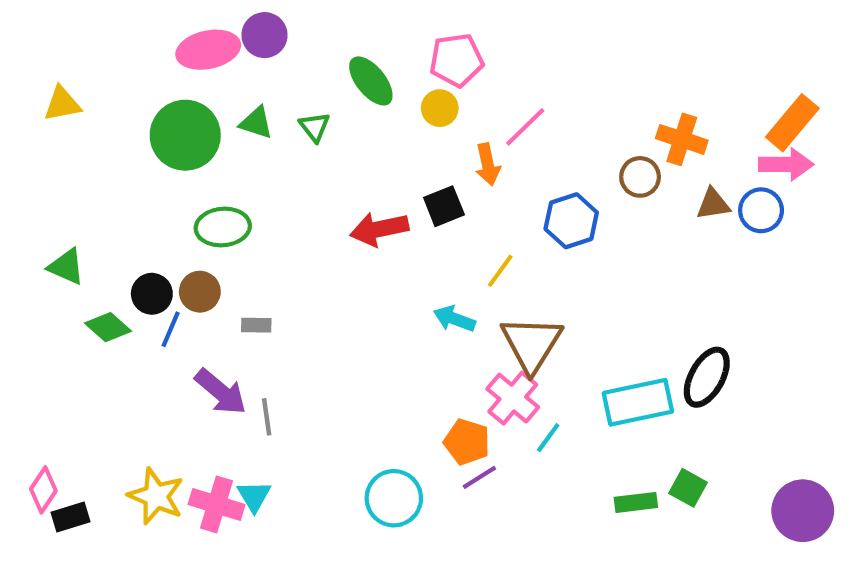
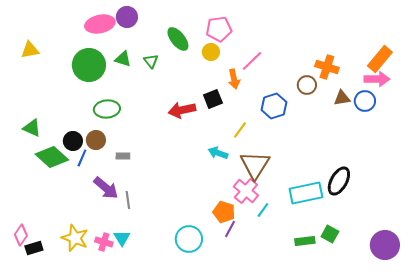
green diamond: (108, 327) -> (52, 157), size x1.5
purple line: (479, 477) -> (230, 229), turned -30
pink cross: (217, 504) -> (104, 242), size x0.7

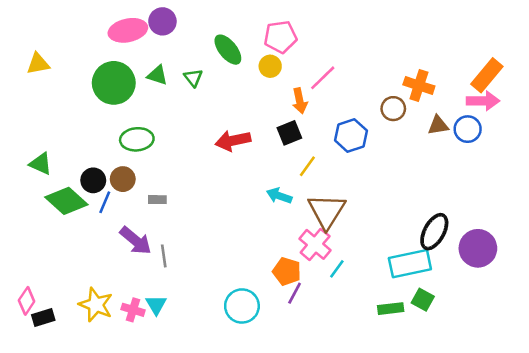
black square: (213, 99) -> (289, 133), moved
cyan rectangle: (306, 193) -> (410, 264), moved
purple circle: (385, 245) -> (478, 248), moved

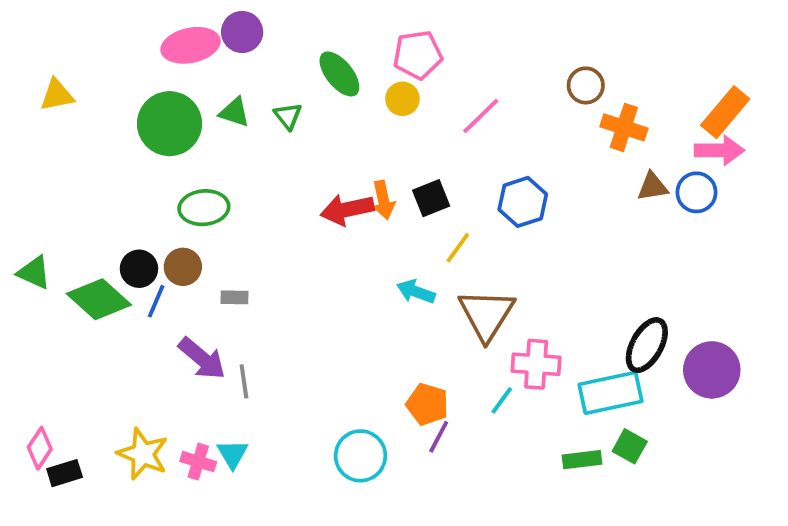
orange arrow: (300, 101) -> (383, 200), moved
brown circle: (393, 109) -> (586, 85), moved
green triangle: (41, 164) -> (34, 273), moved
pink cross: (315, 244) -> (536, 364), moved, turned -36

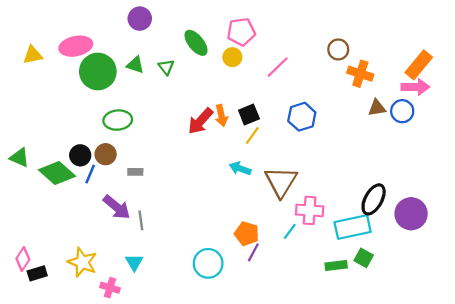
pink ellipse: (191, 45) -> (76, 46), moved
red arrow: (347, 210) -> (200, 121), turned -36
yellow line: (458, 248) -> (252, 135), moved
pink cross: (198, 462) -> (110, 288), moved

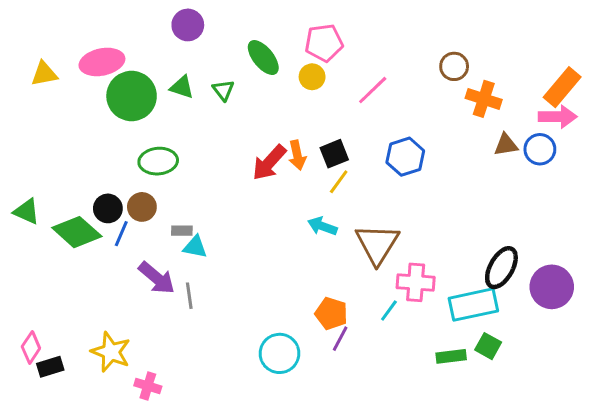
cyan triangle: (134, 262) -> (195, 247), moved, turned -48

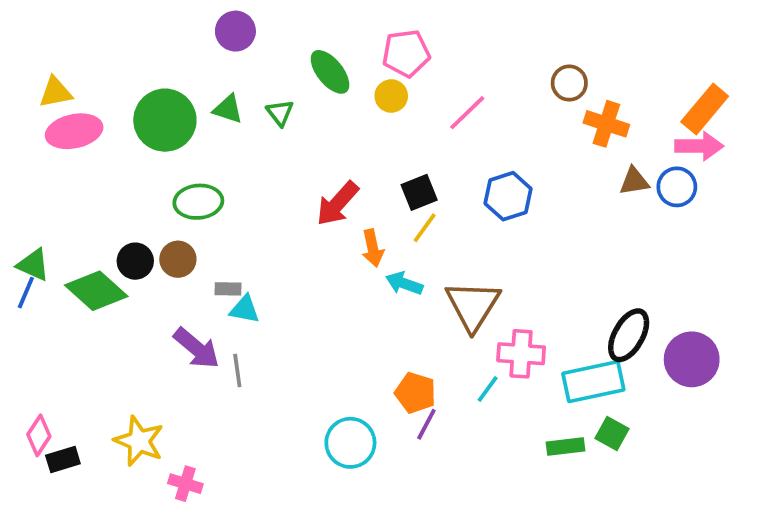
pink ellipse: (102, 62) -> (74, 131), moved
orange arrow: (297, 155) -> (373, 248), moved
blue line: (121, 234) -> (26, 293), moved

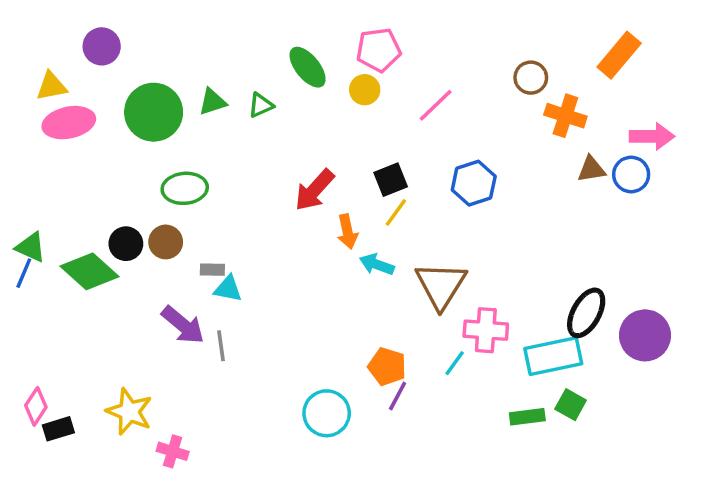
purple circle: (235, 31) -> (102, 46), moved
green triangle: (228, 109) -> (212, 102), turned -36
orange rectangle: (705, 109) -> (619, 55), moved
green triangle: (280, 113) -> (261, 105), turned 44

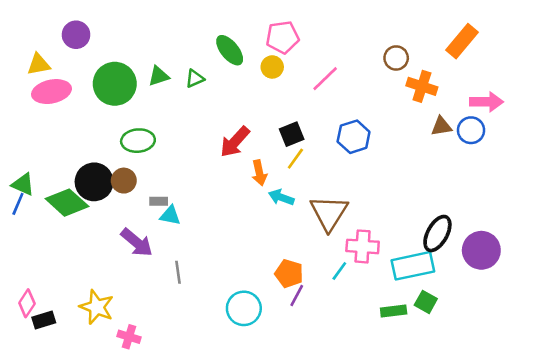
black circle: (126, 244) -> (94, 182), size x1.5
gray line: (221, 346) -> (178, 272), moved

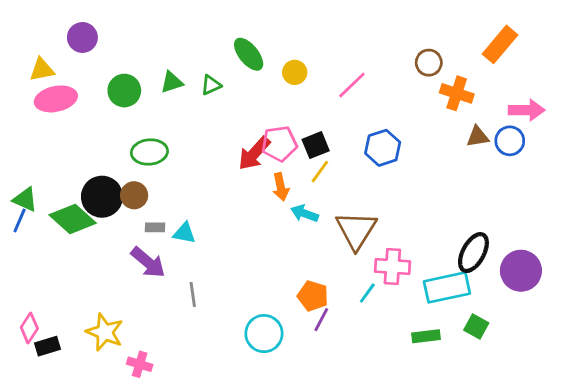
pink pentagon: (283, 37) -> (279, 144), moved
green circle: (115, 84) -> (124, 91), size x0.7
gray rectangle: (159, 201) -> (155, 227), moved
green square: (426, 302) -> (476, 327), moved

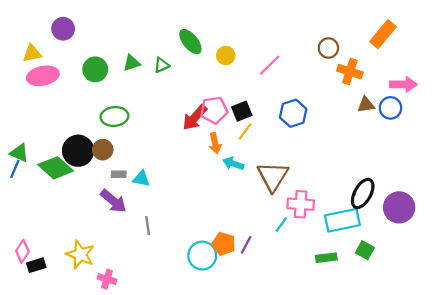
orange pentagon: (313, 296) -> (224, 244), moved

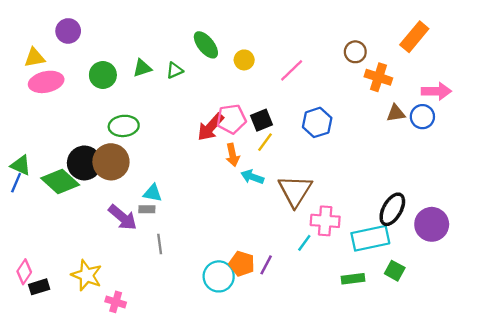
brown circle: (103, 150) -> (111, 162), size x1.6
gray rectangle: (119, 174) -> (147, 209), moved

